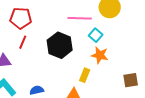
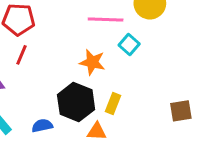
black hexagon: (60, 45) -> (76, 102), moved
orange star: (100, 55) -> (92, 62), moved

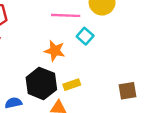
yellow rectangle: (113, 104) -> (72, 85), turned 49

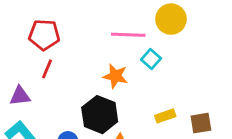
yellow rectangle: (72, 85) -> (165, 116), moved

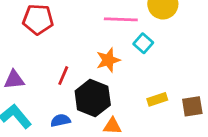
red line: (47, 69) -> (63, 76), moved
orange star: (115, 76) -> (108, 60), turned -30

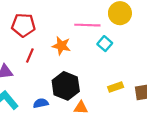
orange star: (108, 60) -> (61, 46), moved, turned 30
red line: (63, 76) -> (30, 55), moved

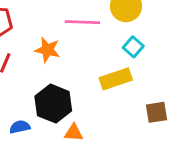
cyan square: (105, 44) -> (133, 47), moved
yellow rectangle: (116, 87) -> (116, 79), moved, size x1.5

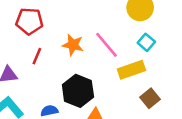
pink line: (82, 22) -> (107, 45), moved, turned 48
brown square: (157, 112) -> (150, 98), moved, turned -30

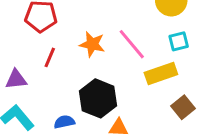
cyan square: (146, 42) -> (179, 41), turned 35

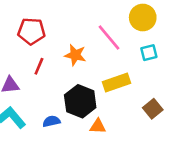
pink line: (132, 44) -> (109, 38), moved
yellow rectangle: (161, 74) -> (116, 83), moved

